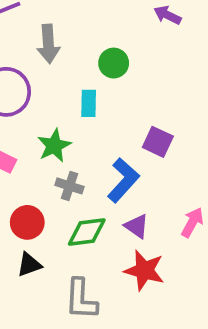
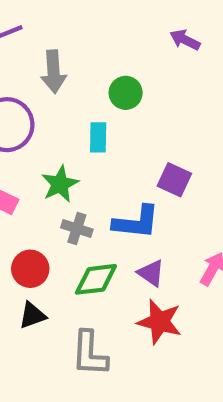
blue L-shape: (123, 180) -> (136, 222), turned 54

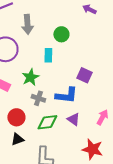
red star: (160, 322) -> (92, 149), moved

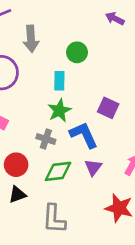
green star: (30, 77) -> (59, 111), moved
blue L-shape: (66, 95) -> (84, 135), turned -120
purple triangle: (73, 119) -> (93, 167), turned 32

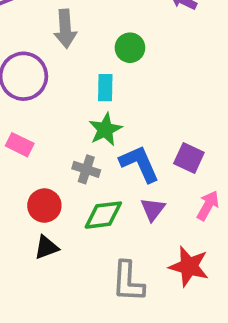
purple square: (108, 108) -> (189, 158), moved
gray L-shape: (54, 219) -> (128, 282), moved

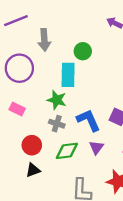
cyan rectangle: (105, 88) -> (68, 75), size x1.5
green star: (105, 129) -> (57, 100), moved, turned -30

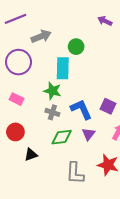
gray arrow: (44, 40) -> (41, 36), turned -108
red circle: (32, 145) -> (15, 132), moved

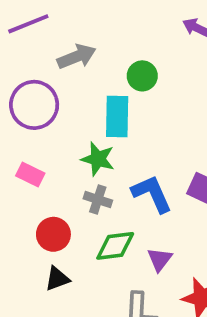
red circle: (15, 132) -> (53, 234), moved
purple triangle: (88, 134) -> (160, 259), moved

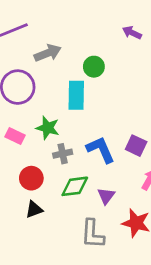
green star: (98, 159) -> (48, 128), moved
gray cross: (98, 200) -> (63, 154), turned -30

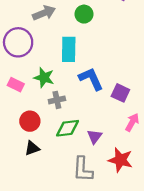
green circle: (94, 67) -> (84, 14), moved
blue L-shape: (101, 150) -> (91, 79), moved

